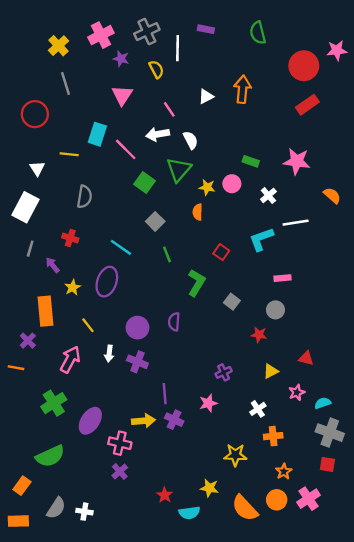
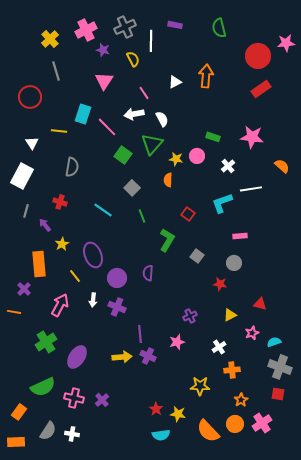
purple ellipse: (107, 282) -> (93, 255), moved, turned -40
pink cross: (120, 443) -> (74, 398), moved
red star: (165, 495) -> (156, 409), moved

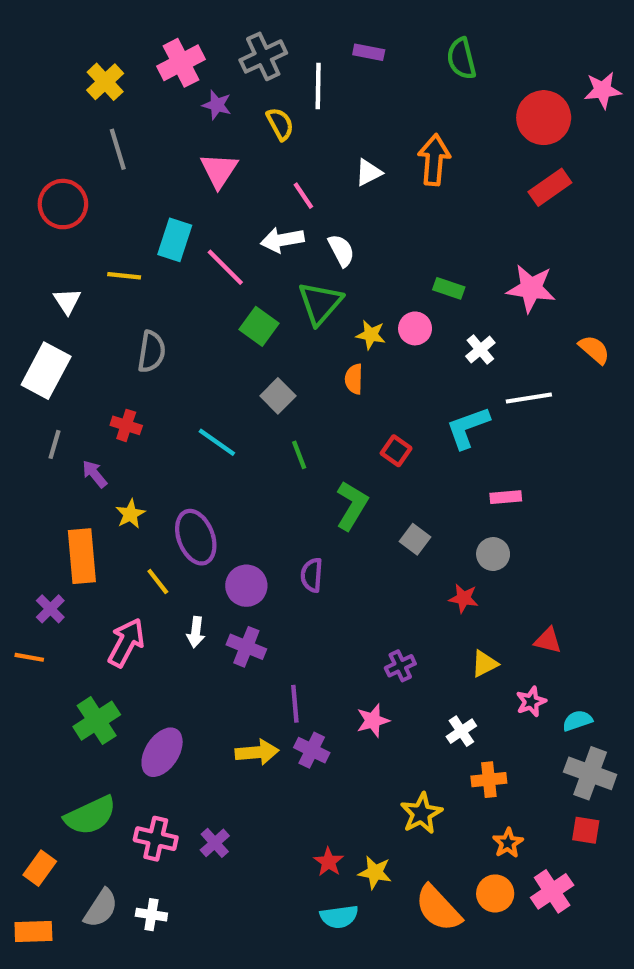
yellow star: (200, 386) -> (421, 813), turned -30

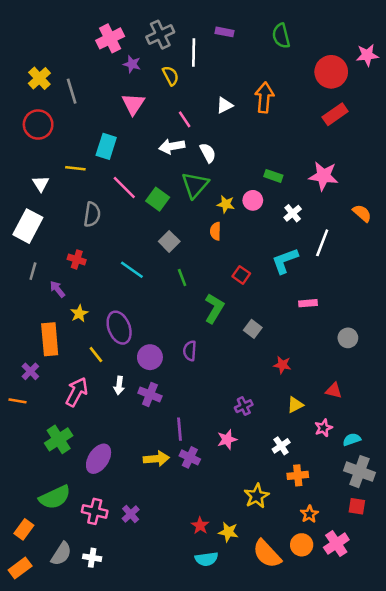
yellow cross: (105, 82) -> (39, 78), moved
pink line: (225, 267) -> (124, 188), moved
white line: (529, 398) -> (322, 243), turned -60
gray circle: (493, 554) -> (348, 338), moved
orange rectangle: (33, 931) -> (20, 568), turned -35

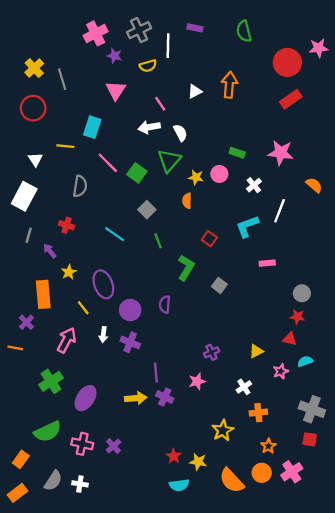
yellow semicircle: (171, 76) -> (148, 66), turned 102
red star: (282, 365) -> (297, 317), moved
cyan semicircle: (352, 439) -> (305, 361), moved

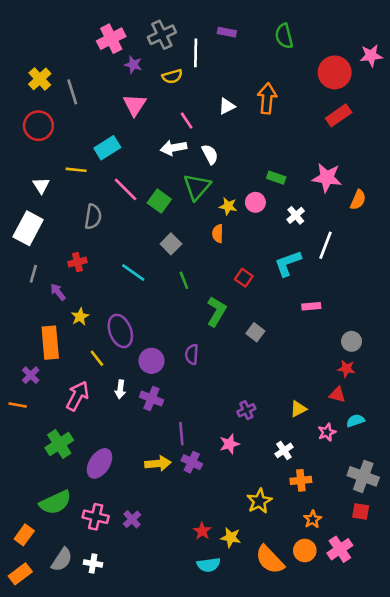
cyan rectangle: (92, 127) -> (107, 148), turned 40
orange semicircle: (314, 185) -> (358, 200), moved, turned 72
red cross: (67, 225) -> (77, 262), turned -32

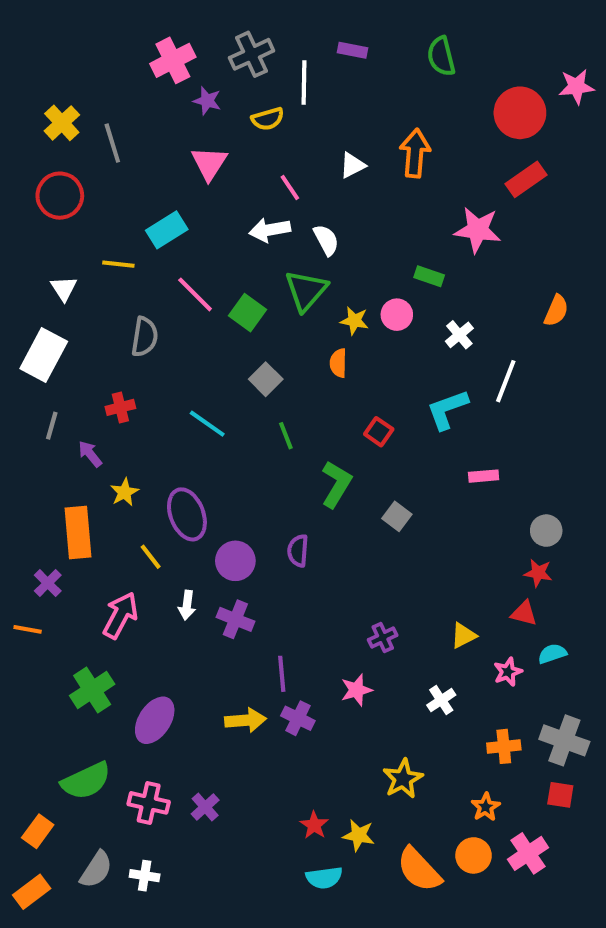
pink star: (327, 178) -> (478, 230), moved
orange cross: (301, 480) -> (504, 746), moved

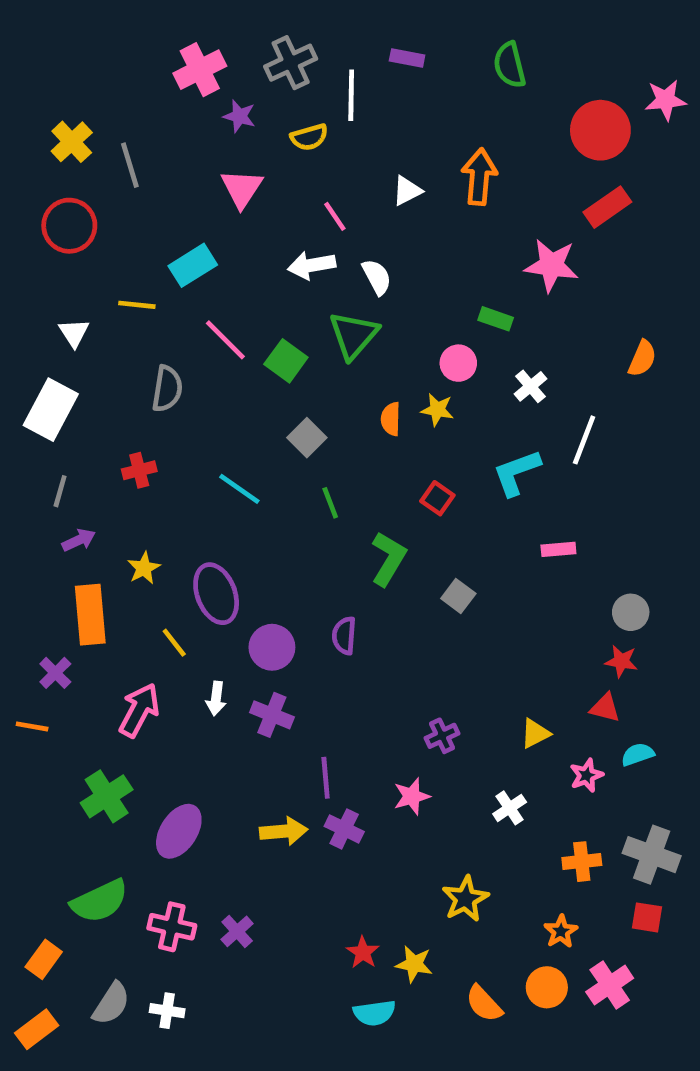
yellow star: (354, 321) -> (437, 410), moved
purple arrow: (90, 454) -> (79, 540), moved, turned 104
orange semicircle: (419, 870) -> (484, 1004), size x0.7

